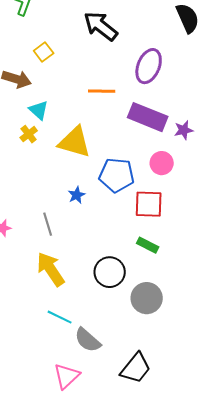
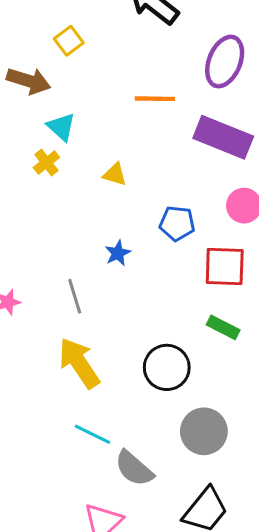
yellow triangle: (75, 142) -> (115, 174), size x0.5
blue pentagon: (117, 175) -> (177, 223), size x0.7
gray circle: (147, 298) -> (204, 431), moved

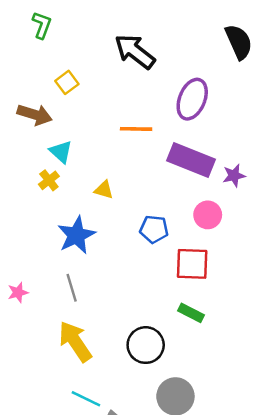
blue star: (118, 253) -> (76, 235), moved, size x1.8

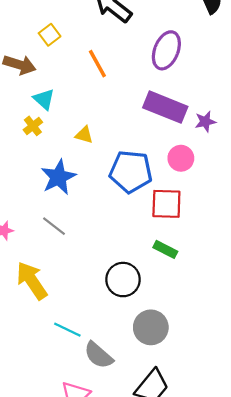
orange line: (136, 129) -> (97, 64), moved, turned 60
blue pentagon: (154, 229) -> (131, 172), size x1.6
gray line: (72, 288) -> (54, 226), turned -35
yellow arrow: (75, 341) -> (32, 281), moved

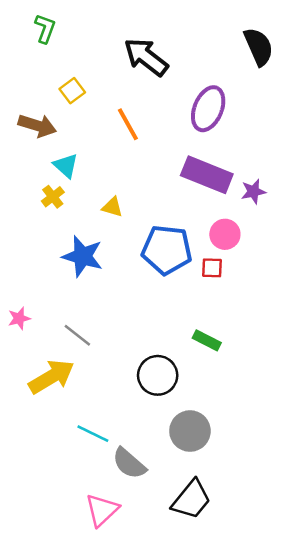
blue star: (58, 177) -> (83, 256), turned -30
red square: (166, 204) -> (212, 268), moved, size x0.6
gray line: (54, 226) -> (77, 335), moved
yellow arrow: (32, 281) -> (52, 377), turned 93

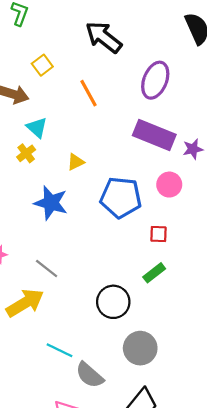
yellow triangle: (112, 207) -> (76, 162), turned -42
red square: (212, 268) -> (158, 234), moved
green rectangle: (207, 340) -> (154, 273), turned -65

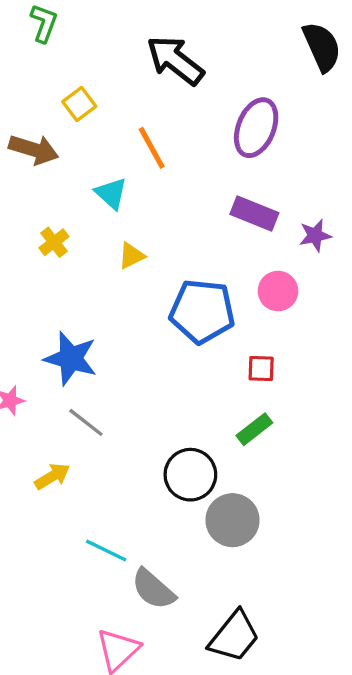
cyan triangle: (37, 128) -> (111, 193), moved
purple rectangle: (154, 135) -> (254, 214), size x0.7
blue star: (51, 203) -> (71, 358), moved
yellow arrow: (25, 303) -> (52, 476), size x0.6
gray circle: (140, 348) -> (233, 520), moved

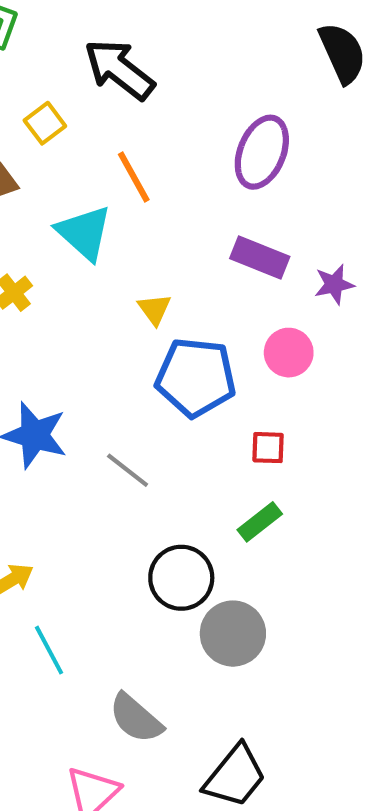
black arrow: (175, 60) -> (119, 69), moved
cyan triangle: (111, 193) -> (84, 233), size x1.4
yellow triangle: (131, 256) -> (154, 309), moved, turned -40
gray line: (86, 422) -> (128, 470), moved
cyan line: (106, 550) -> (49, 650), moved, turned 36

